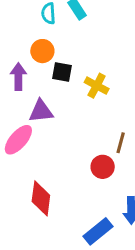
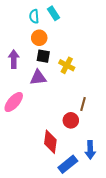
orange circle: (42, 51) -> (39, 38), moved
purple triangle: (41, 111) -> (38, 78), moved
red diamond: (41, 198) -> (50, 142), moved

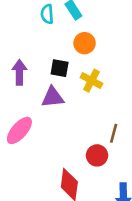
orange circle: (39, 38) -> (85, 43), moved

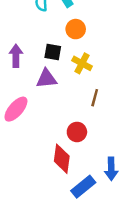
brown line: (114, 133) -> (95, 98), moved
red circle: (97, 155) -> (77, 132), moved

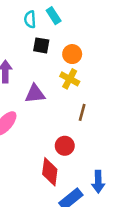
orange circle: (76, 29) -> (72, 54), moved
black square: (53, 52) -> (41, 45), moved

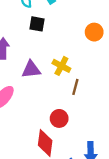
orange circle: (72, 54) -> (94, 32), moved
yellow cross: (70, 79) -> (61, 66), moved

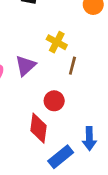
purple triangle: (31, 69) -> (25, 66), moved, turned -36

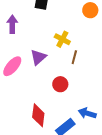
red diamond: (39, 128) -> (38, 115), moved
blue arrow: (89, 139) -> (87, 113), turned 108

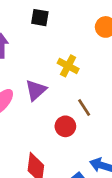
brown line: (74, 57) -> (84, 108), moved, turned -48

